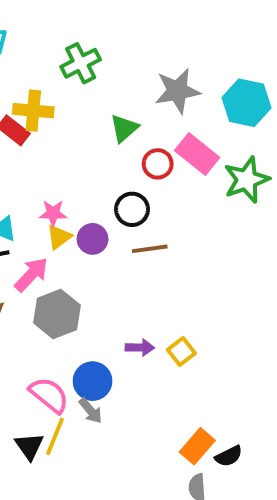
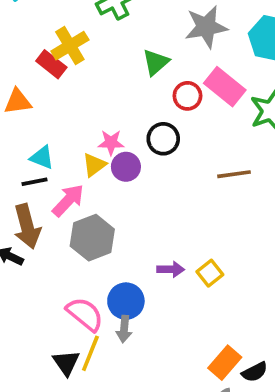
yellow cross: (33, 111) -> (70, 46), turned -36
pink star: (53, 213) -> (111, 143), moved
brown line: (150, 249) -> (234, 174), moved
gray arrow: (91, 411) -> (124, 329), turned 45

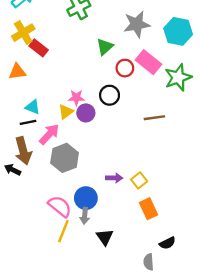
yellow cross: (70, 46) -> (23, 33), moved
black triangle: (66, 363) -> (105, 237), moved
orange rectangle: (225, 363) -> (149, 209), moved, turned -66

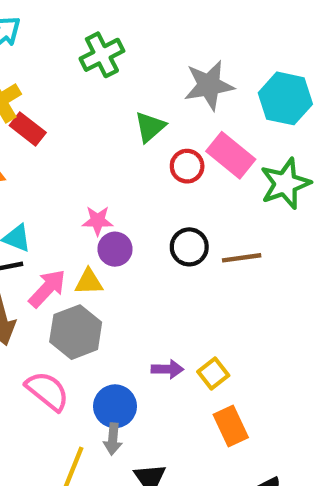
black circle: (110, 95) -> (189, 247), moved
yellow triangle: (66, 112) -> (89, 282), moved, turned 35
pink semicircle: (60, 206) -> (47, 391), moved

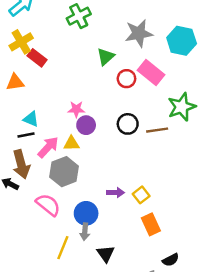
green star: (285, 184) -> (182, 107), moved

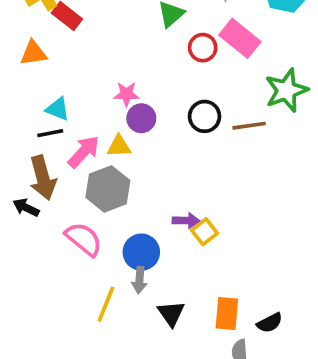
yellow square: (141, 195) -> (205, 232), moved
orange rectangle: (151, 224) -> (227, 313), moved, turned 30

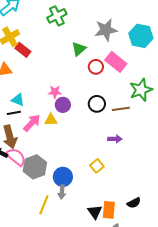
gray hexagon: (108, 189) -> (35, 167), moved
purple arrow: (186, 221) -> (115, 139), moved
pink semicircle: (84, 239) -> (16, 157), moved
black triangle: (171, 313) -> (95, 212), moved
black semicircle: (270, 323) -> (134, 203), moved

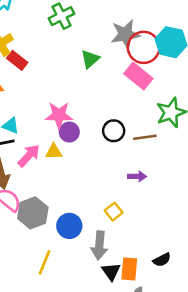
red circle: (96, 67) -> (144, 47), moved, size x1.6
pink star: (55, 92) -> (59, 115), size x1.5
gray arrow: (62, 192) -> (99, 245), moved, size x1.5

